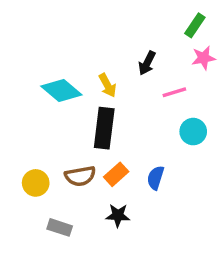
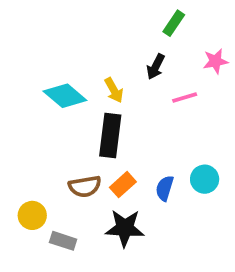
green rectangle: (195, 25) -> (174, 23), moved
cyan circle: (193, 132) -> (205, 179), moved
yellow circle: (36, 183) -> (32, 215), moved
black star: (118, 215) -> (125, 228), size x1.5

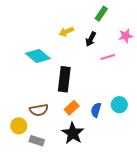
yellow arrow: (114, 90) -> (66, 32), moved, turned 96
brown semicircle: (85, 186) -> (39, 110), moved
black star: (125, 228) -> (73, 133), turned 30

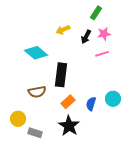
pink star: (126, 36) -> (104, 34), moved
brown semicircle: (39, 110) -> (37, 92), moved

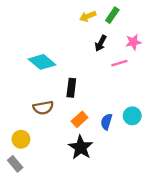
yellow arrow: (63, 30) -> (88, 16), moved
pink star: (104, 34) -> (133, 42), moved
black rectangle: (61, 75) -> (71, 88), size x0.7
gray rectangle: (35, 133) -> (15, 164), moved, turned 32

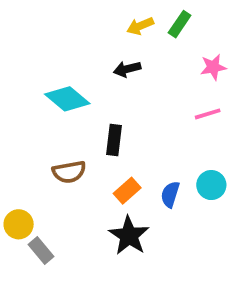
black arrow: (101, 43) -> (127, 69), moved, turned 49
pink line: (119, 63) -> (208, 114), moved
yellow circle: (21, 139) -> (19, 224), moved
gray rectangle: (15, 164) -> (41, 251), moved

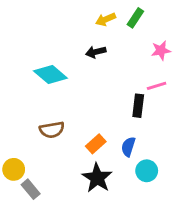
black rectangle: (114, 140) -> (138, 106), moved
cyan circle: (211, 185) -> (147, 171), moved

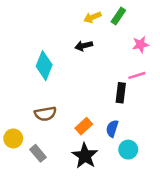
cyan diamond: (50, 75) -> (44, 66), turned 72
yellow circle: (14, 169) -> (13, 138), moved
gray rectangle: (31, 189) -> (38, 153), moved

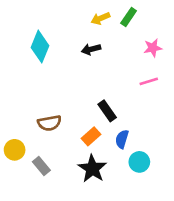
cyan diamond: (44, 66) -> (40, 47), moved
black rectangle: (121, 93) -> (107, 111), moved, turned -42

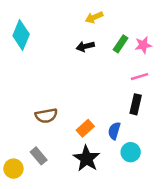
green rectangle: (129, 17) -> (121, 44), moved
cyan diamond: (40, 47) -> (21, 35), moved
black rectangle: (107, 111) -> (136, 104), moved, turned 48
yellow circle: (15, 150) -> (13, 169), moved

